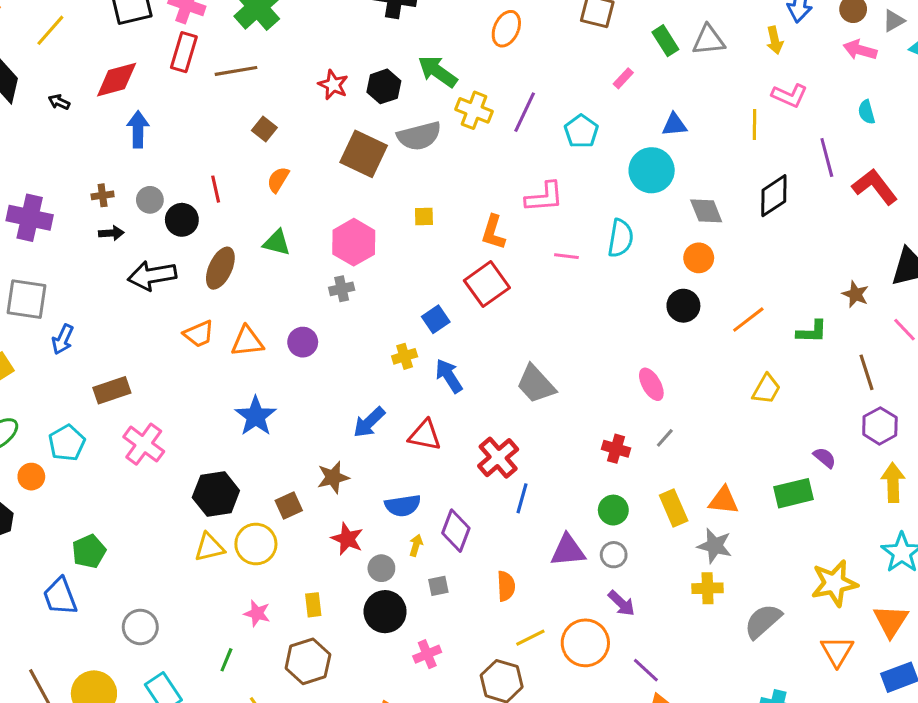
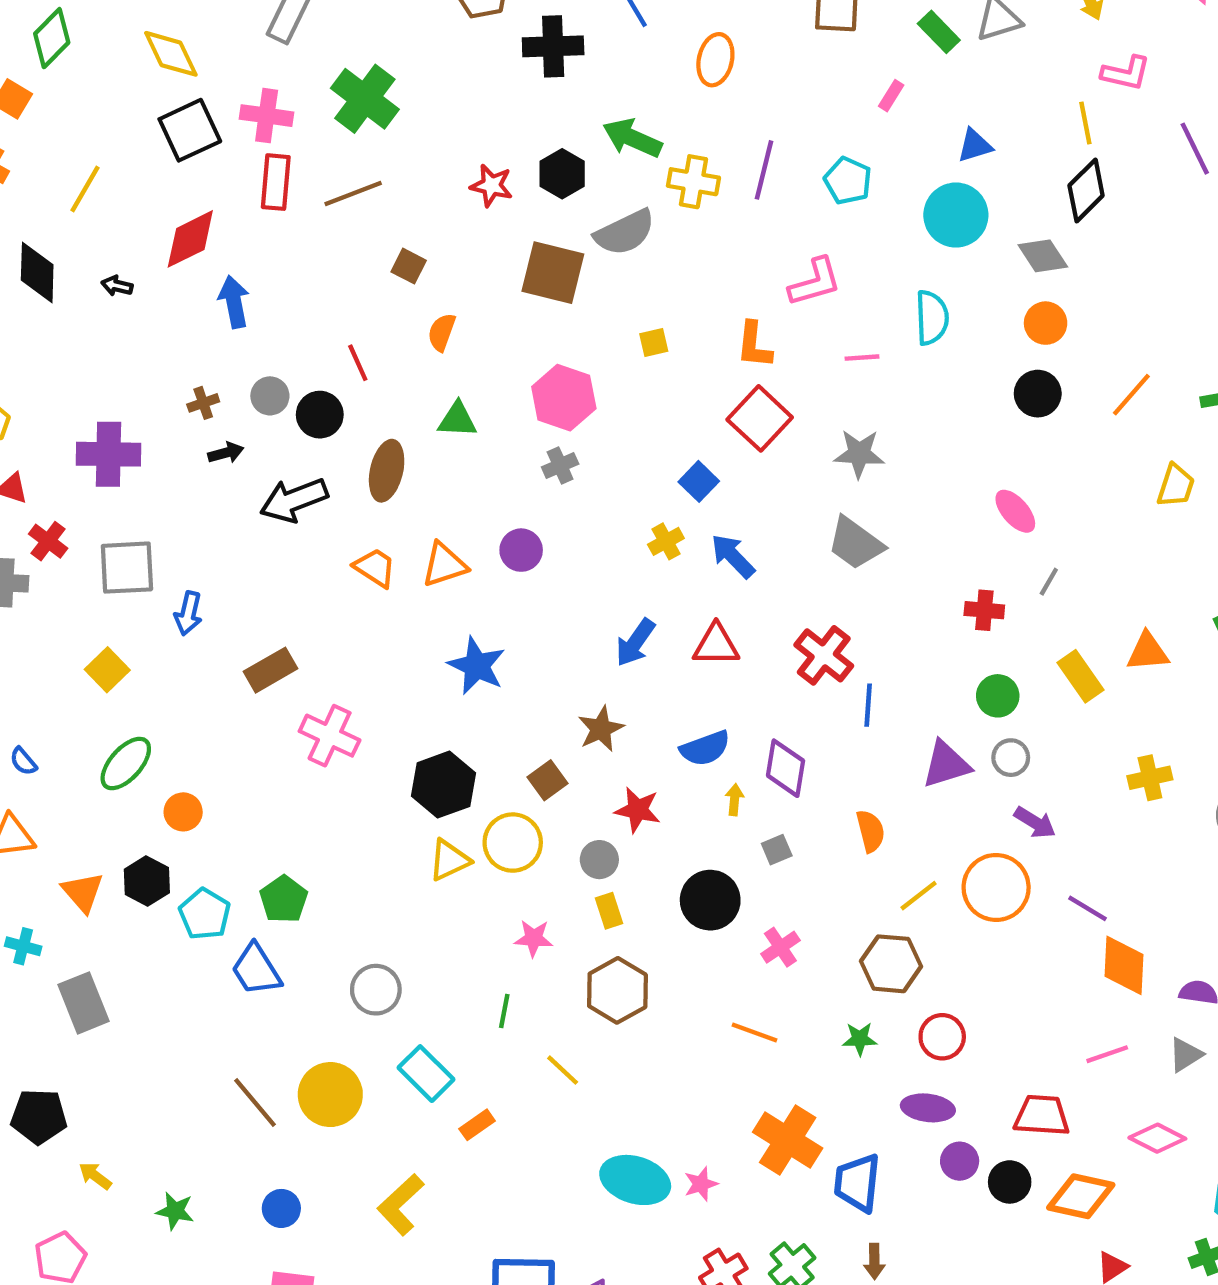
black diamond: (774, 196) -> (1086, 190), moved
orange trapezoid: (199, 334) -> (375, 568), turned -112
cyan pentagon: (67, 443) -> (205, 914), moved
gray star: (715, 546) -> (859, 454), moved
gray circle: (381, 568) -> (599, 860), moved

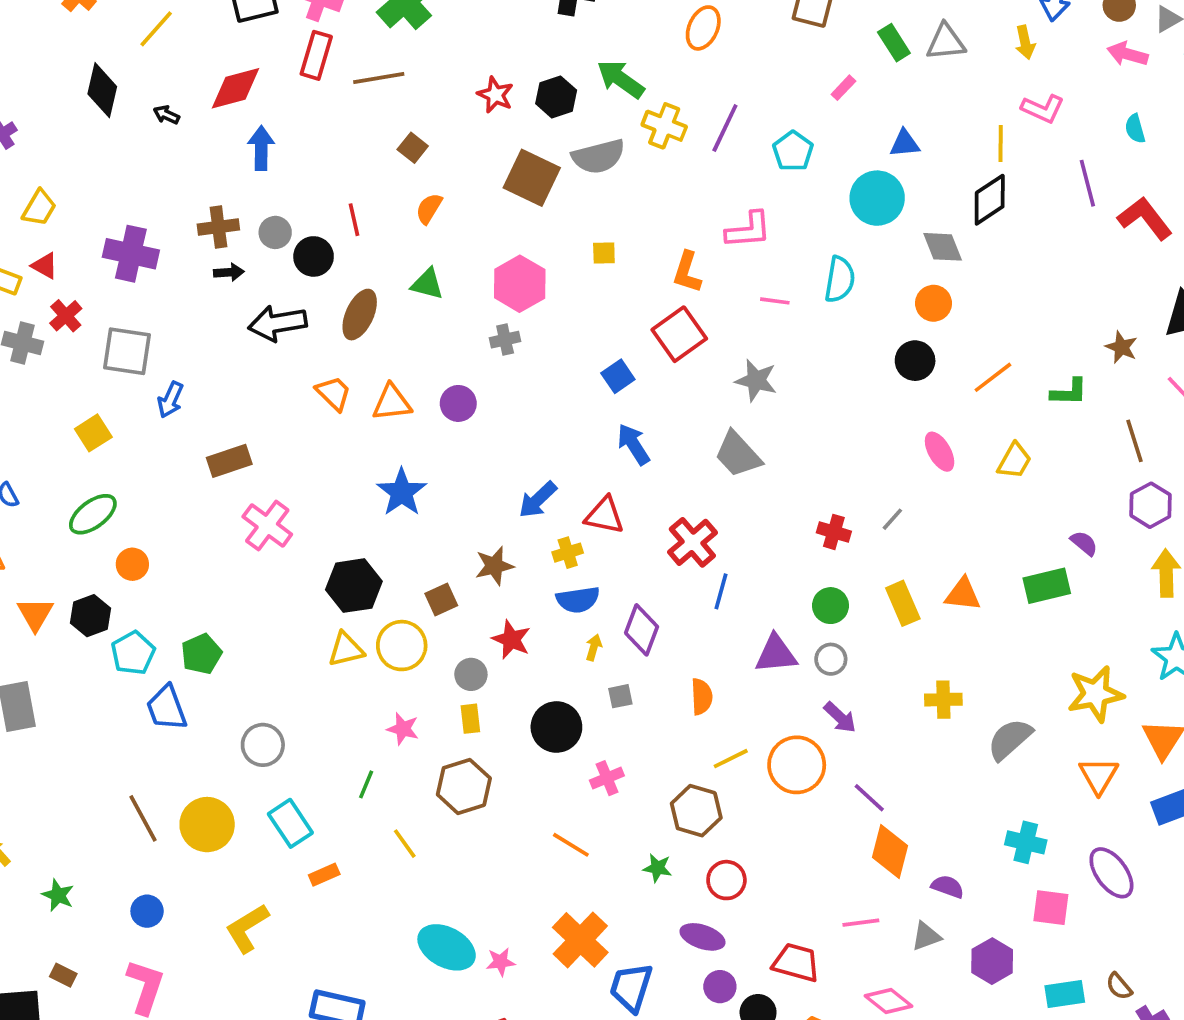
brown cross: (203, 403) -> (218, 227), size x1.5
pink ellipse: (1015, 511) -> (940, 452), moved
yellow cross: (666, 541) -> (568, 553), moved

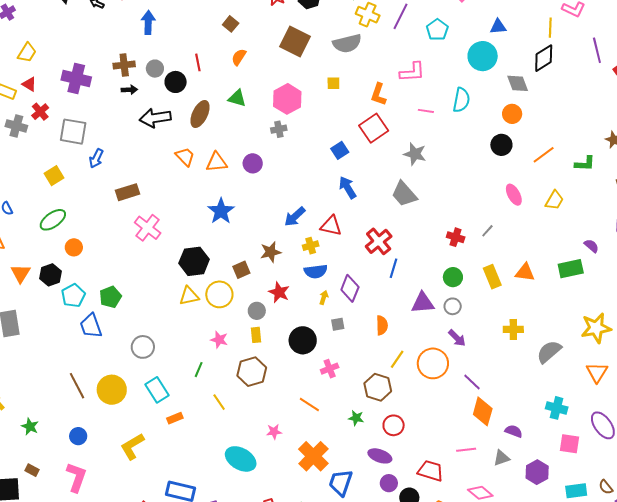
gray semicircle: (598, 156) -> (347, 43), moved
yellow line: (731, 759) -> (397, 359), turned -30
pink star: (501, 962) -> (274, 432), moved

